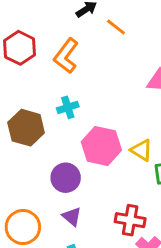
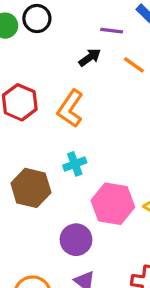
orange line: (116, 27) -> (134, 65), moved

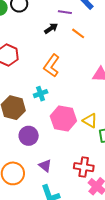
orange L-shape: (70, 109) -> (52, 66), moved
purple circle: (76, 240) -> (29, 136), moved

